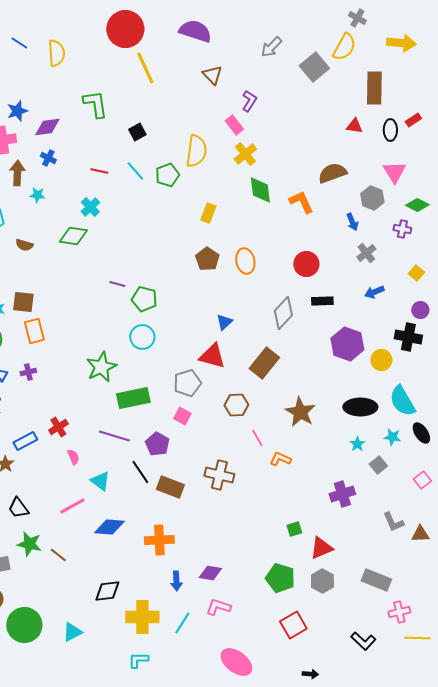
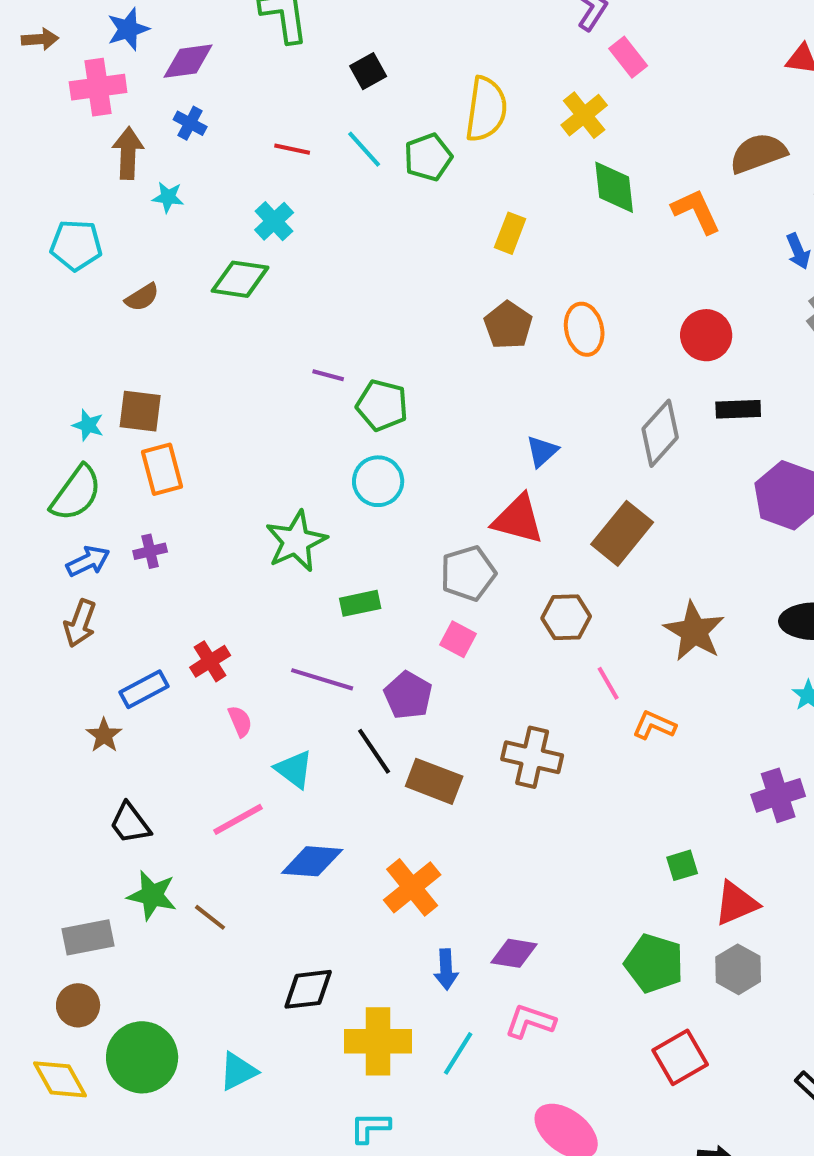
pink rectangle: (234, 125) -> (628, 57), moved
brown semicircle: (24, 245) -> (142, 297), turned -48
green rectangle: (133, 398) -> (360, 603), size x0.6
orange cross: (159, 540) -> (412, 887), turned -36

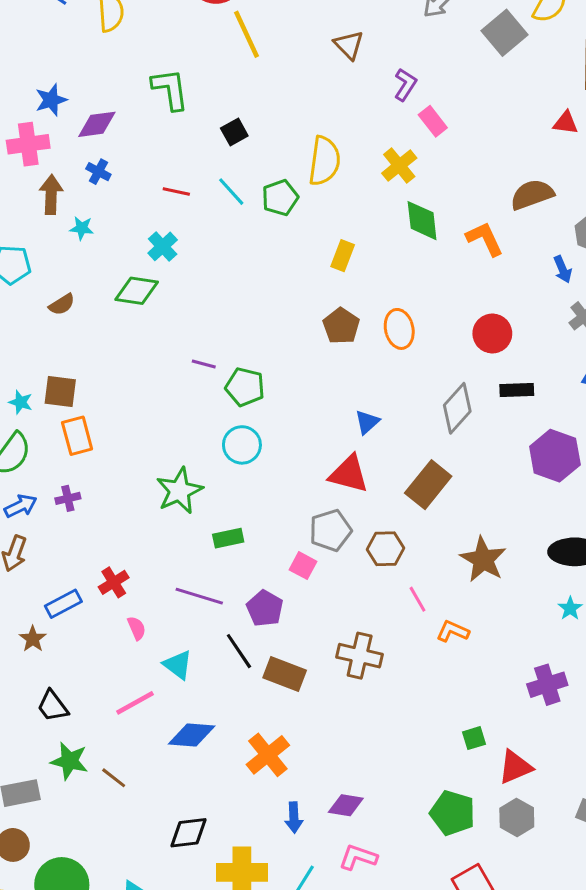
gray pentagon: (468, 573) -> (330, 530), moved

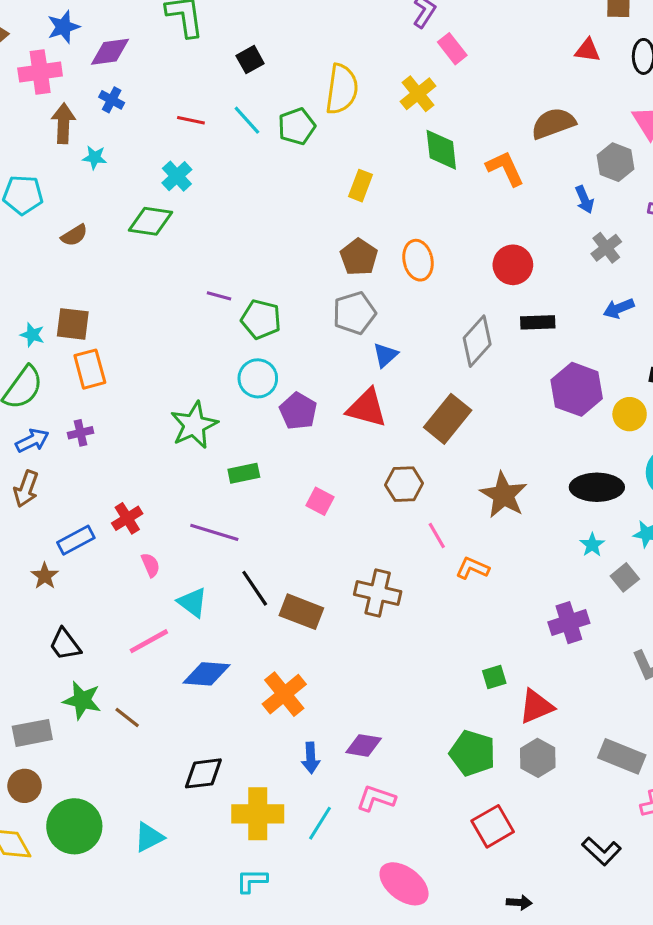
gray pentagon: (330, 530) -> (354, 313), moved
purple pentagon: (265, 608) -> (298, 411), moved

